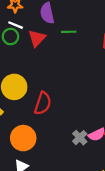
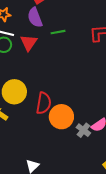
orange circle: (23, 138) -> (61, 117), moved

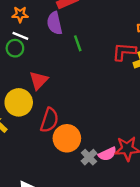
green line: (58, 32) -> (78, 43), turned 72
red triangle: (29, 43) -> (39, 80), moved

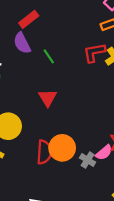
red triangle: (39, 80) -> (48, 98), moved
red semicircle: (49, 120) -> (44, 152), moved

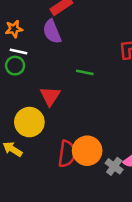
green line: (49, 56) -> (85, 72), moved, turned -49
red triangle: (48, 98) -> (50, 96), moved

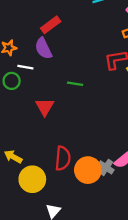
white line: (18, 52) -> (25, 67), moved
yellow circle: (29, 122) -> (32, 179), moved
orange circle: (87, 151) -> (88, 170), moved

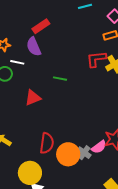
red triangle: (45, 107) -> (33, 98), turned 36
yellow circle: (32, 179) -> (30, 173), moved

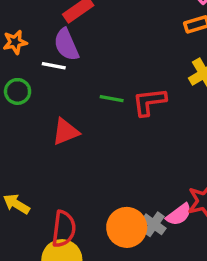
red L-shape: (96, 59) -> (149, 102), moved
white line: (17, 62) -> (54, 66), moved
red semicircle: (47, 143) -> (64, 229), moved

